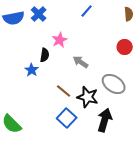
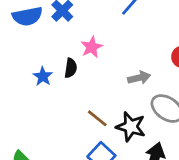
gray arrow: (81, 62) -> (139, 78), moved, turned 133
blue star: (32, 70) -> (43, 76), moved

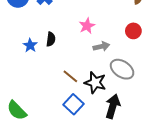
pink star: (92, 47) -> (87, 26), moved

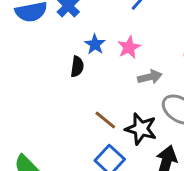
blue star: (30, 45) -> (95, 44), moved

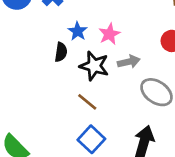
black star: (141, 129) -> (94, 66), moved

